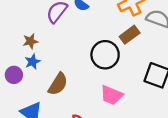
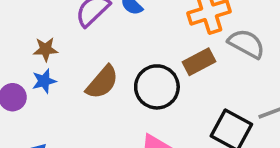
brown semicircle: (58, 84) -> (102, 82), moved

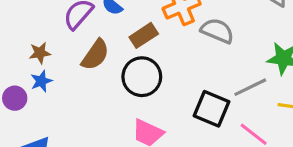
brown rectangle: (199, 62) -> (144, 35), moved
brown semicircle: (102, 82) -> (95, 55), moved

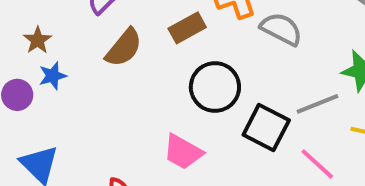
brown star: (40, 53) -> (38, 40), moved, turned -30
black circle: (142, 77) -> (215, 87), moved

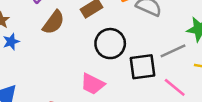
black square: (266, 127) -> (142, 67), turned -32

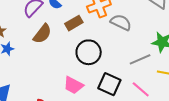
black square: (142, 67) -> (109, 84), moved, turned 30

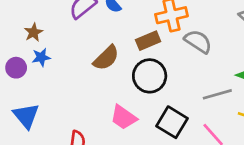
brown rectangle: (74, 23) -> (148, 41), moved
brown semicircle: (42, 34) -> (106, 58), moved

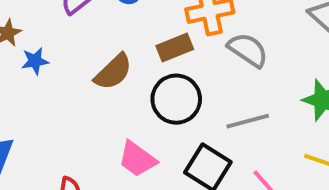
blue star: (41, 57) -> (35, 61), moved
gray line: (217, 94) -> (248, 121), moved

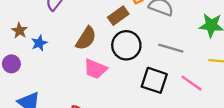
gray line: (248, 121) -> (171, 48), turned 45
pink trapezoid: (137, 159) -> (95, 69), moved

